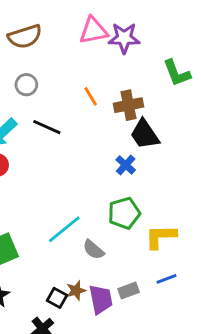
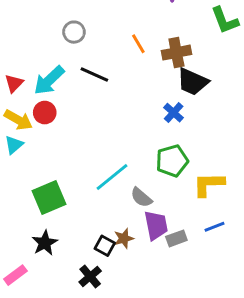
black trapezoid: (145, 134) -> (193, 82), turned -32
purple trapezoid: (101, 299) -> (156, 225), moved

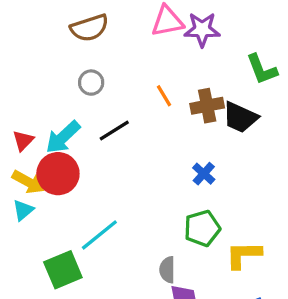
black line: (94, 74) -> (114, 131), turned -56
black trapezoid: (193, 82) -> (240, 117), moved
red circle: (45, 113) -> (58, 174), size x1.6
cyan line: (112, 177) -> (99, 235), moved
gray semicircle: (141, 197) -> (167, 270), turned 50

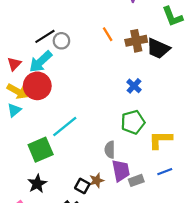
gray circle: (91, 83) -> (61, 41), moved
black line: (114, 131) -> (45, 36), moved

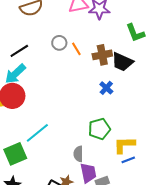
gray circle: (61, 41) -> (59, 43), moved
blue cross: (134, 86) -> (106, 88), moved
blue line: (165, 172) -> (128, 160), moved

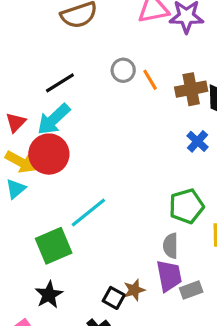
gray semicircle: (78, 154) -> (171, 246), moved

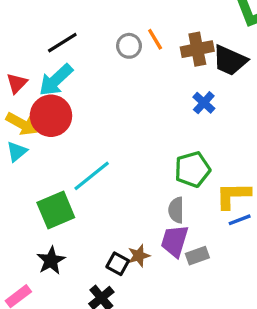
gray circle: (123, 70) -> (129, 46), moved
purple trapezoid: (169, 276) -> (175, 241), turned -152

